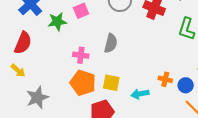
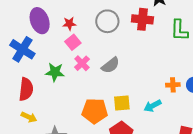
green star: (57, 22) -> (55, 72), moved, turned 30
gray semicircle: (111, 43) -> (111, 65), turned 54
pink cross: (81, 55) -> (82, 63), moved, turned -35

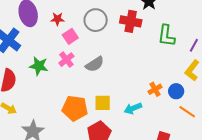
pink square: (73, 42) -> (70, 36), moved
orange cross: (173, 85) -> (155, 89), turned -32

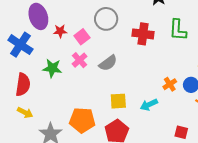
red star: (57, 19) -> (60, 31), moved
red cross: (131, 21) -> (143, 34), moved
orange pentagon: (75, 108) -> (82, 120), moved

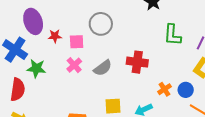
red cross: (143, 34) -> (137, 62), moved
pink square: (82, 37) -> (77, 42), turned 35
green star: (52, 68) -> (36, 68), moved

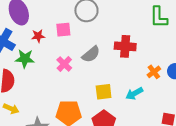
red star: (55, 36) -> (38, 36), moved
pink cross: (74, 65) -> (64, 64), moved

